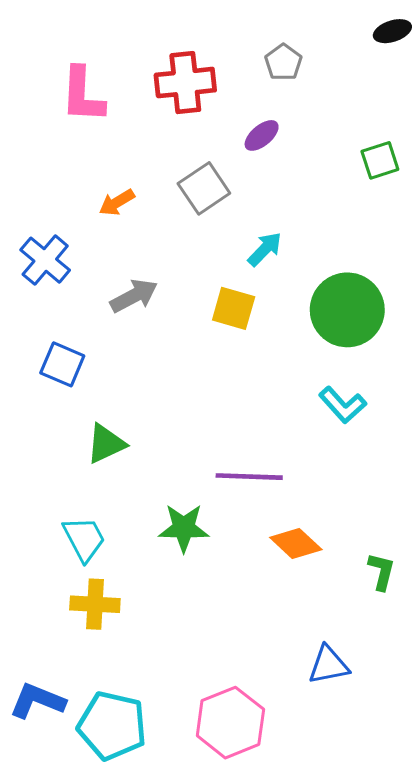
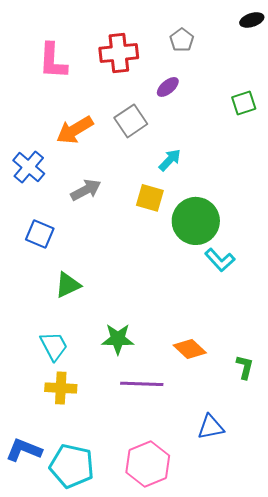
orange arrow: (117, 202) -> (75, 130), size x1.6
green circle: (347, 310) -> (196, 221), moved
purple line: (249, 477) -> (142, 384), moved

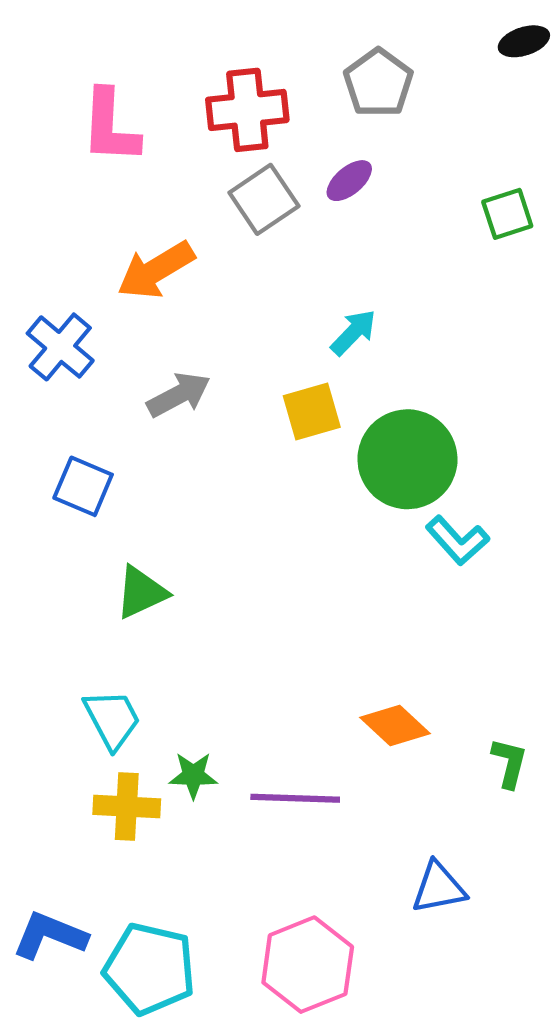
gray pentagon: (182, 40) -> (378, 83), size x1.4
gray square: (131, 121) -> (264, 199), moved
yellow square: (150, 198) -> (312, 411), turned -32
green star: (118, 339) -> (193, 775), moved, size x0.7

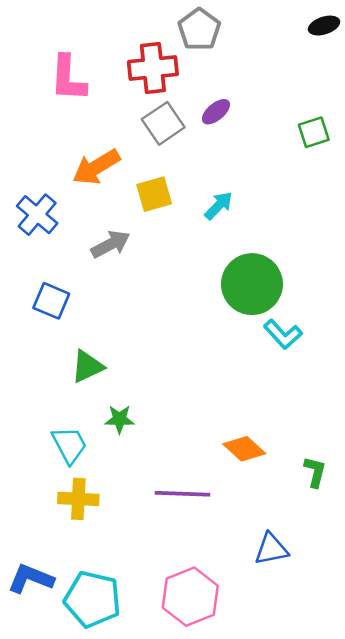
gray pentagon: (378, 83) -> (199, 29), moved
yellow square: (312, 411) -> (154, 194), moved
green star: (193, 775) -> (119, 419), moved

